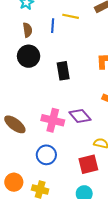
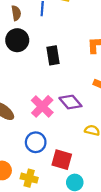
pink cross: (53, 120) -> (42, 106), turned 30
red square: (88, 164) -> (62, 160), moved, turned 30

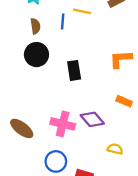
pink cross: (42, 106) -> (63, 124), turned -30

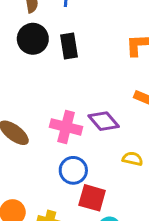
black rectangle: (74, 70) -> (69, 46), moved
blue circle: (56, 161) -> (73, 170), moved

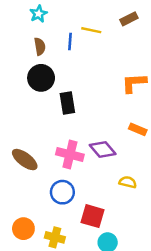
black rectangle: (69, 46) -> (67, 103), moved
blue circle: (73, 170) -> (62, 192), moved

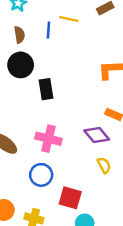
purple diamond: (103, 149) -> (97, 135), moved
yellow semicircle: (128, 182) -> (104, 165), turned 49

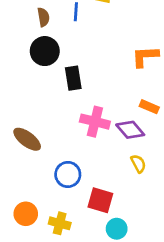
pink cross: (48, 139) -> (95, 122), moved

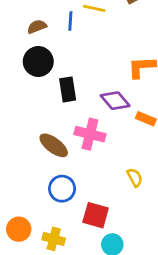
brown semicircle: (43, 17) -> (37, 27), turned -102
purple diamond: (130, 130) -> (115, 101), moved
brown ellipse: (27, 139) -> (54, 145), moved

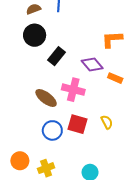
black rectangle: (68, 89) -> (57, 56), turned 48
red square: (96, 215) -> (77, 124), moved
yellow cross: (54, 239) -> (46, 168), turned -35

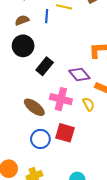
yellow semicircle: (107, 122) -> (89, 104), moved

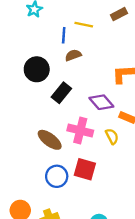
brown semicircle: (22, 20) -> (73, 55), moved

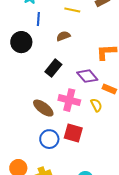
blue line: (64, 35) -> (38, 19), moved
black circle: (37, 69) -> (21, 42), moved

